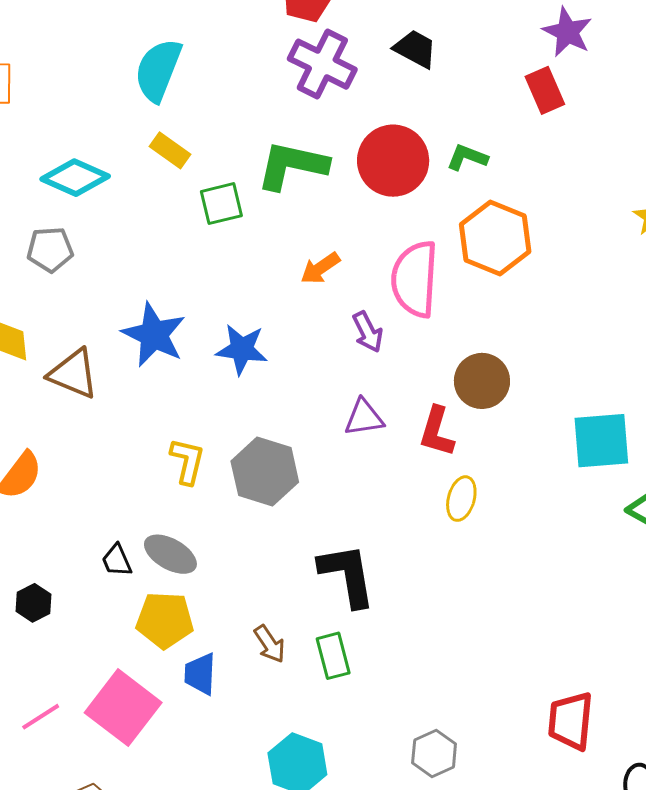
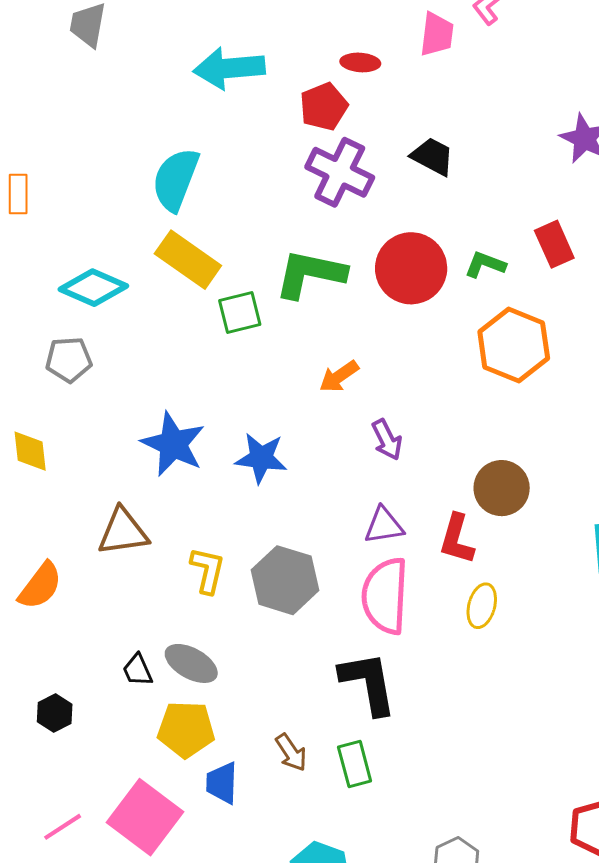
red rectangle: (545, 90) -> (554, 244), moved
yellow rectangle: (170, 150) -> (188, 260), size x1.6
pink semicircle: (415, 279) -> (385, 596), moved
brown triangle: (73, 374) -> (123, 532), moved, turned -30

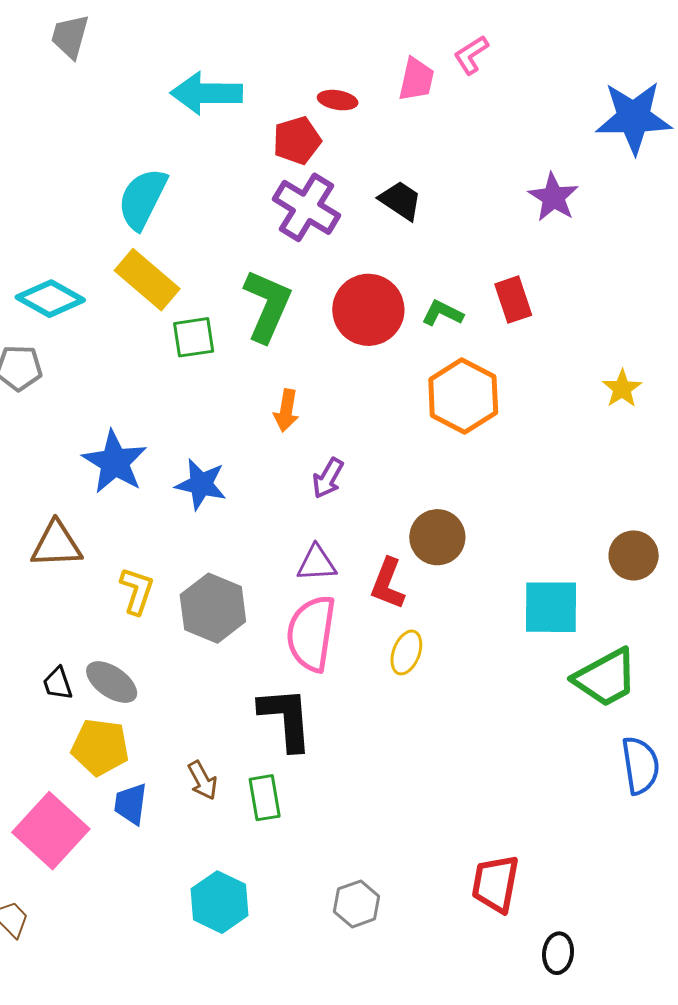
green L-shape: (310, 274) -> (267, 306), turned 96
orange arrow: (339, 376) -> (286, 411), turned -51
purple arrow: (387, 440) -> (328, 478), turned 51

